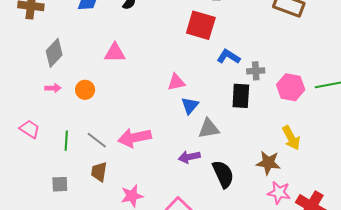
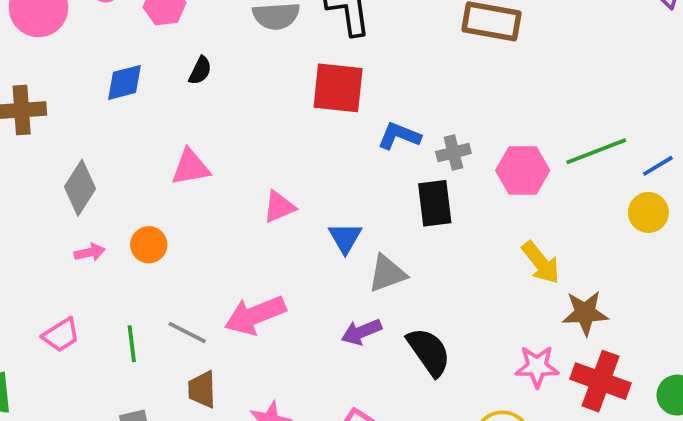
pink triangle: (176, 82) -> (279, 207), moved
pink trapezoid: (30, 129) -> (61, 335), turned 125
brown star: (268, 163) -> (585, 313), moved

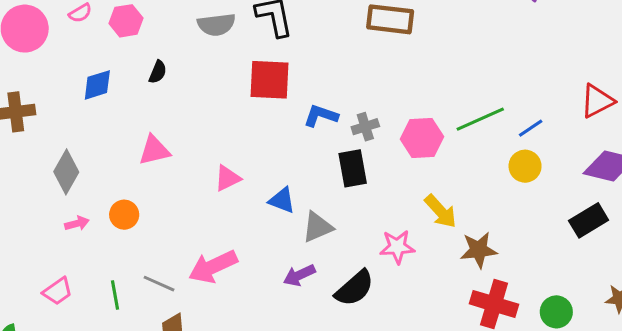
blue triangle: (345, 238) -> (282, 200), turned -36
black semicircle: (429, 352) -> (355, 288), turned 87
pink star: (537, 367) -> (397, 247), moved

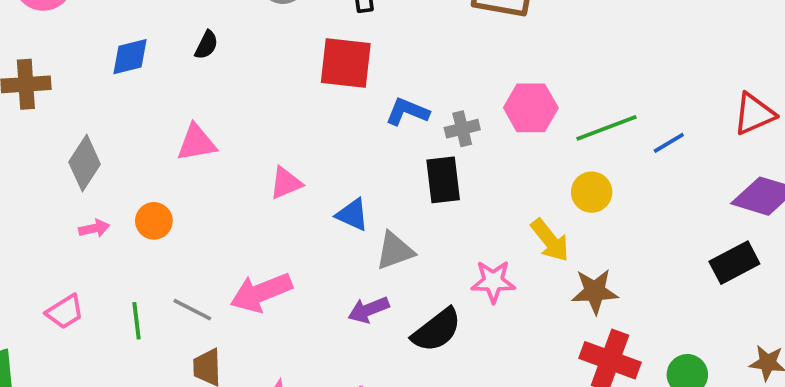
pink hexagon: (422, 138) -> (531, 108), moved
yellow circle: (525, 166) -> (592, 192), moved

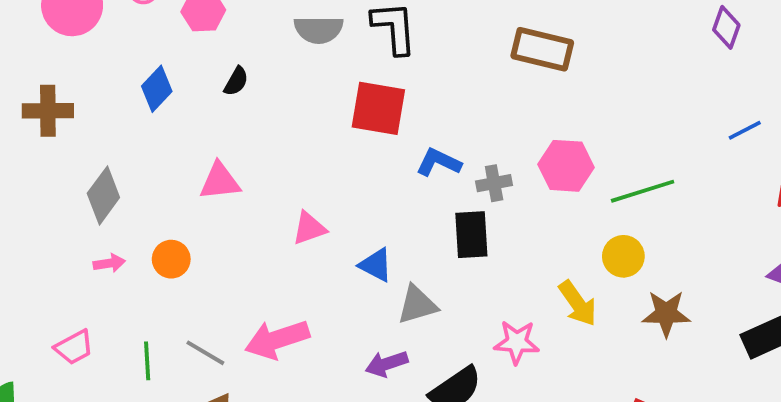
blue diamond: (130, 57) -> (157, 89), turned -36
blue line: (669, 143) -> (745, 130), moved
brown star: (595, 291) -> (666, 314), moved

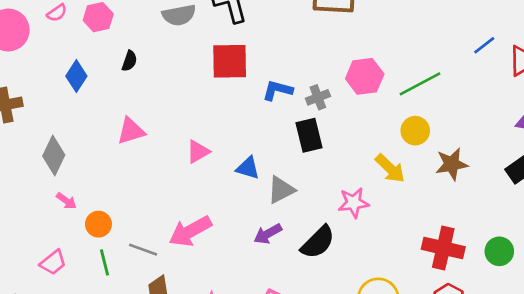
blue line: (745, 130) -> (484, 45), moved
orange circle: (171, 259) -> (98, 224), moved
pink arrow: (109, 263) -> (66, 201), turned 55

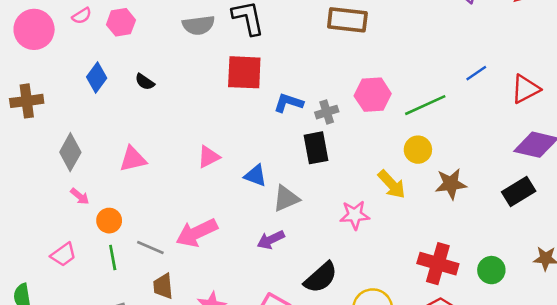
blue line: (484, 45) -> (476, 73), moved
black semicircle: (129, 61) -> (145, 82), moved, turned 102
pink triangle: (131, 131) -> (133, 159), moved
black semicircle: (318, 242) -> (321, 277), moved

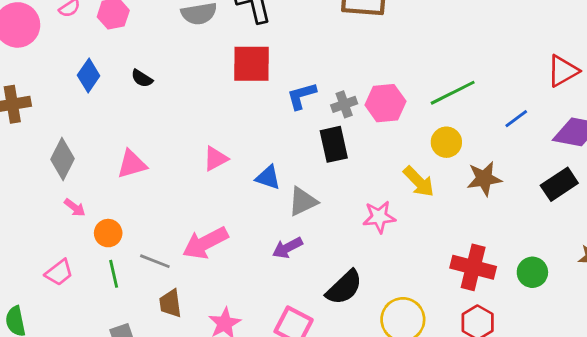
blue line: (476, 73) -> (516, 119), moved
pink hexagon: (373, 95) -> (385, 103), moved
blue L-shape: (288, 103) -> (301, 96), turned -32

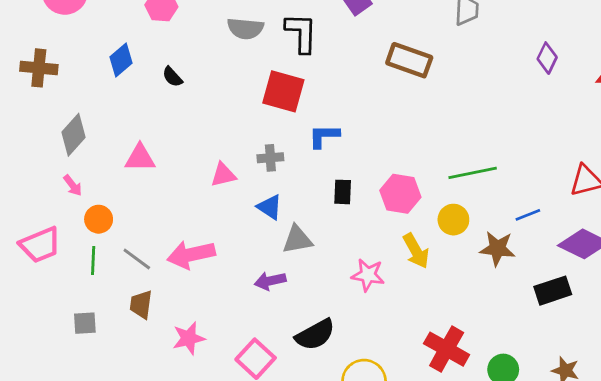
pink hexagon: (385, 103) -> (400, 194), moved
gray cross: (344, 104) -> (270, 158), moved
black rectangle: (334, 144) -> (343, 192), size x0.7
brown star: (484, 179) -> (497, 249), moved
pink trapezoid: (59, 273) -> (40, 245), size x1.4

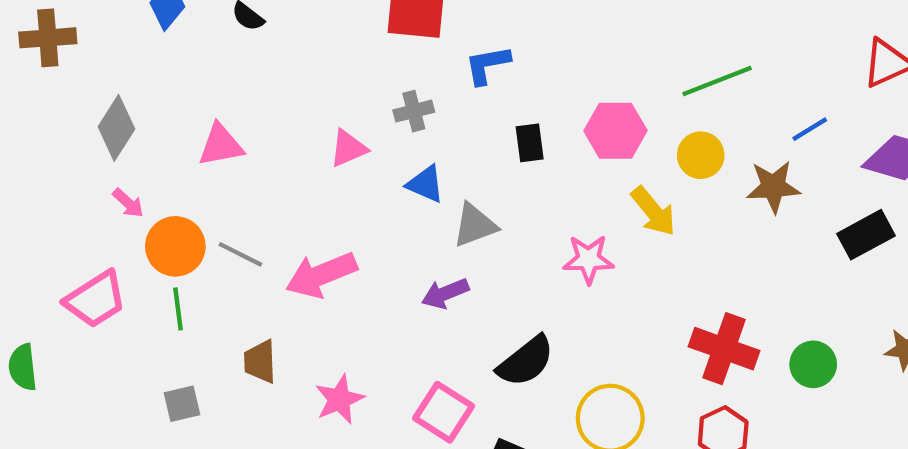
orange circle: (99, 219) -> (175, 246), size x1.4
gray line: (137, 259) -> (240, 254), moved

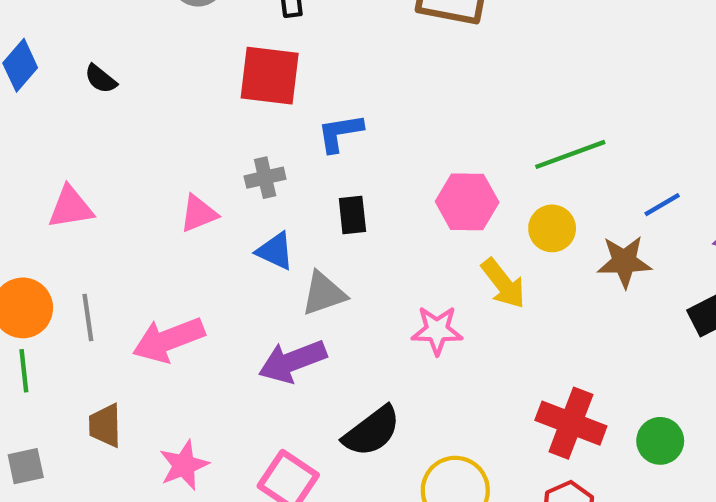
black rectangle: (530, 143) -> (352, 215), moved
gray line: (240, 254) -> (88, 318), turned 54
purple arrow: (445, 293) -> (292, 361), size x1.4

